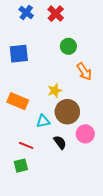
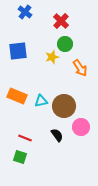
red cross: (56, 14) -> (61, 21), moved
yellow star: (55, 91) -> (52, 57), moved
cyan triangle: (43, 121) -> (41, 101), moved
green square: (21, 166) -> (20, 157), turned 32

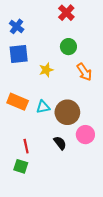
blue cross: (25, 12) -> (17, 26), moved
red cross: (61, 21) -> (66, 13), moved
yellow star: (52, 57) -> (46, 70), moved
red line: (25, 138) -> (26, 146), turned 56

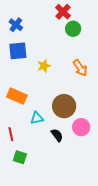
green circle: (68, 47) -> (73, 29), moved
cyan triangle: (43, 107) -> (37, 118), moved
red line: (26, 146) -> (11, 134), moved

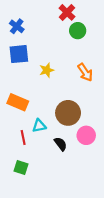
red line: (11, 134) -> (23, 137), moved

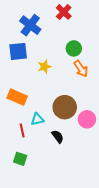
blue cross: (17, 26) -> (30, 25), moved, size x1.5
green circle: (78, 31) -> (74, 48), moved
pink circle: (86, 135) -> (87, 119), moved

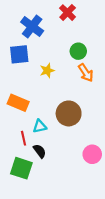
pink circle: (87, 119) -> (92, 154), moved
black semicircle: (58, 137) -> (40, 151), moved
green square: (20, 159) -> (21, 168), size x1.5

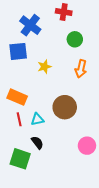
red cross: (68, 13) -> (64, 12), turned -35
green circle: (78, 51) -> (75, 39), moved
orange arrow: (86, 73) -> (81, 69), turned 48
red line: (24, 138) -> (19, 119), moved

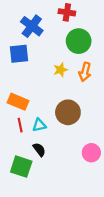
green circle: (75, 39) -> (79, 41), size x1.5
yellow star: (44, 67) -> (61, 70), moved

